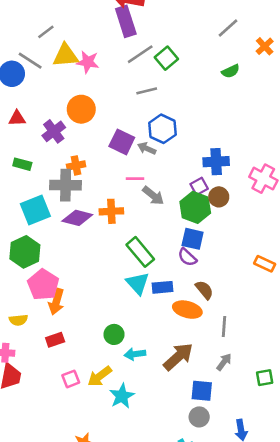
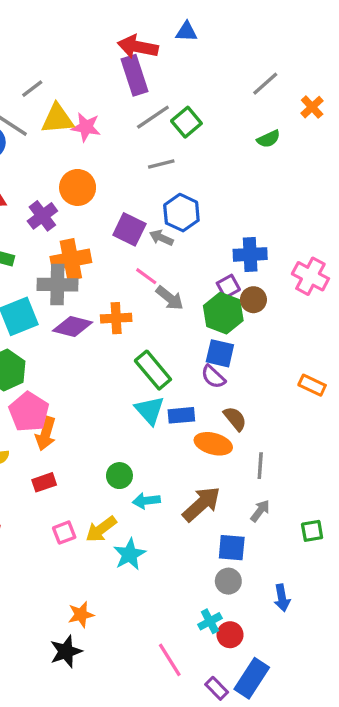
orange cross: (76, 165) -> (71, 259), size x1.6
pink line: (135, 179) -> (146, 276), turned 36

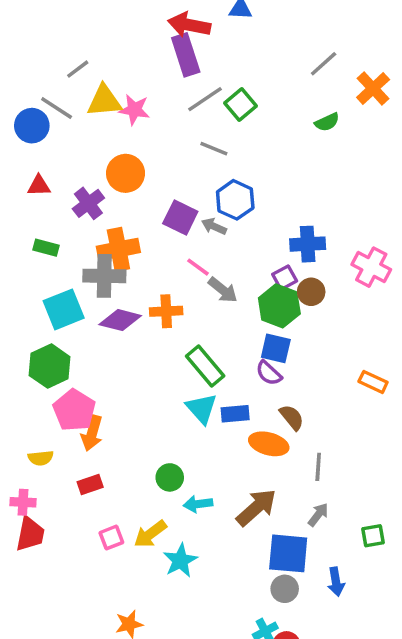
orange cross: (312, 107) -> (373, 88), size x1.4
gray line: (161, 164) -> (214, 149), turned 36
blue square: (232, 548) -> (288, 553), size x1.4
blue arrow: (282, 598) -> (336, 582), moved

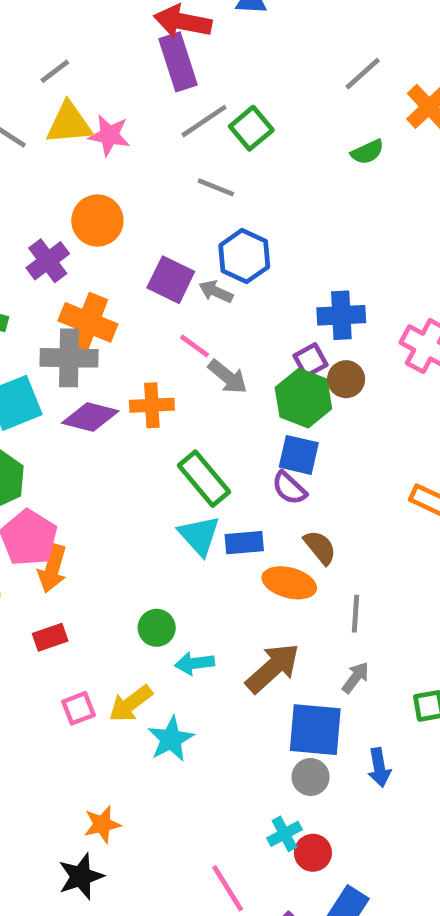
gray line: (78, 69) -> (55, 71), moved
orange cross: (118, 249) -> (88, 322), turned 33

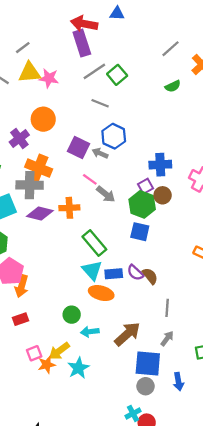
purple semicircle: (289, 488) -> (135, 273), moved
orange ellipse: (289, 583) -> (101, 293), moved
orange star: (102, 824) -> (47, 365), moved

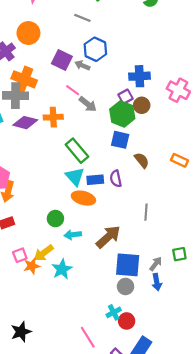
purple semicircle: (135, 273) -> (116, 179), turned 35
brown semicircle: (150, 276) -> (142, 160), moved
gray arrow: (167, 338) -> (156, 264), moved

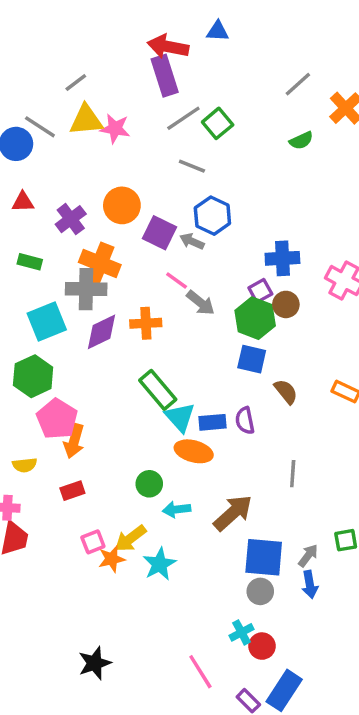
orange circle: (28, 33) -> (122, 205), moved
purple diamond: (25, 123) -> (101, 332), turned -40
green rectangle: (77, 151) -> (158, 390), moved

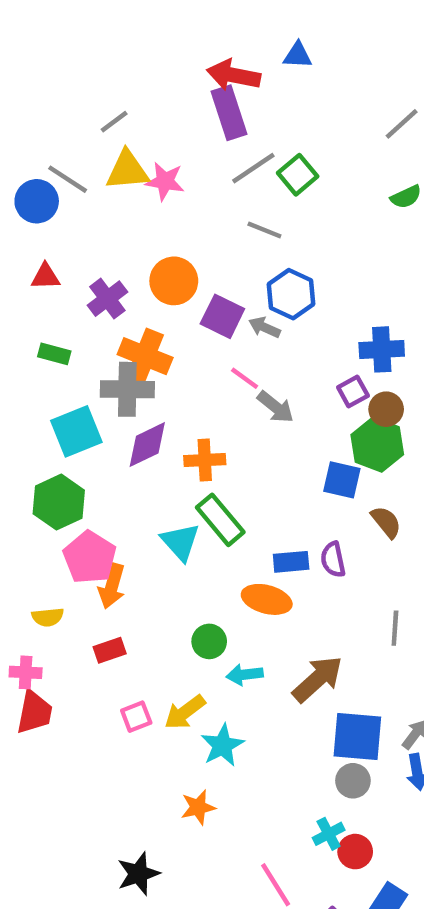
green hexagon: (255, 318) -> (377, 445), moved
orange cross: (146, 323) -> (205, 460), moved
cyan triangle: (180, 417) -> (180, 542), moved
orange star: (112, 559) -> (198, 807), moved

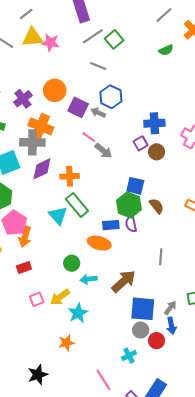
green hexagon: (377, 445) -> (129, 205), moved
red circle: (355, 852) -> (157, 341), moved

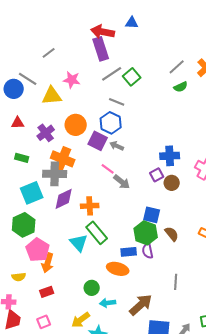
gray line: (164, 15) -> (177, 67), moved
yellow triangle: (32, 37) -> (52, 96), moved
blue hexagon: (111, 97) -> (111, 123), moved
pink square: (37, 299) -> (44, 322), moved

